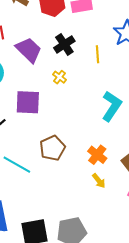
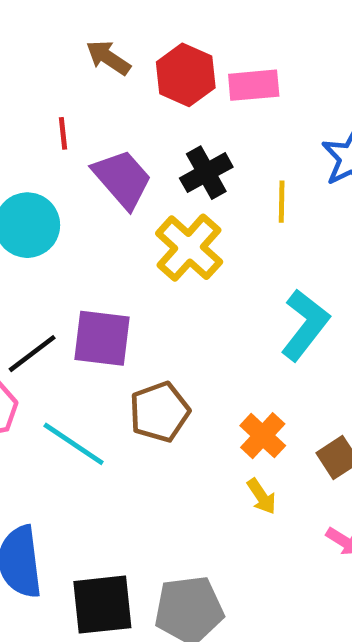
yellow cross: (60, 77) -> (189, 248), size x2.0
purple square: (28, 102) -> (102, 338), moved

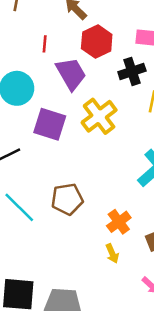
red hexagon: (186, 75) -> (97, 41), moved
black cross: (206, 173) -> (132, 71), moved
purple square: (102, 338) -> (50, 124), moved

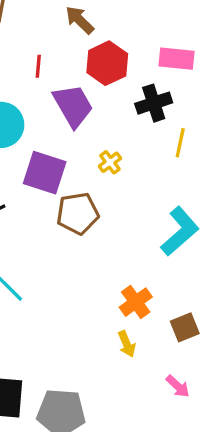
yellow cross: (99, 116) -> (110, 162), size x0.5
brown pentagon: (67, 199) -> (78, 213), moved

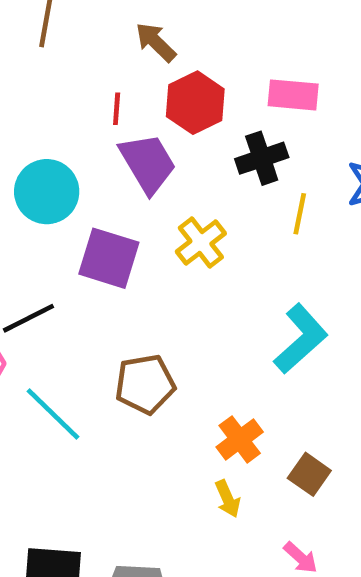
red line: (38, 66) -> (117, 109), moved
yellow cross: (110, 162) -> (201, 242), size x1.5
brown pentagon: (78, 213) -> (145, 384), moved
brown square: (185, 327) -> (309, 474), turned -32

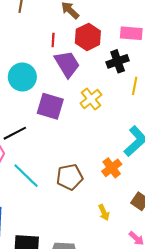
brown pentagon: (145, 384) -> (70, 177), moved
orange cross: (240, 439) -> (112, 168), moved

